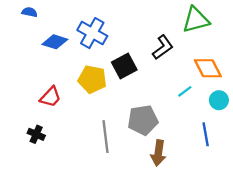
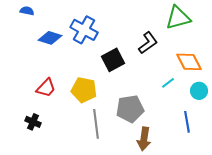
yellow pentagon: (92, 79) -> (84, 90), moved

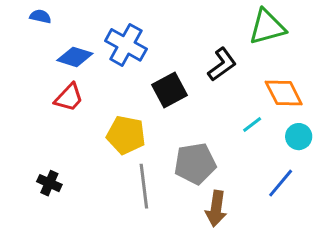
red trapezoid: (46, 88) -> (69, 97), moved
blue line: (187, 122) -> (281, 183), turned 50

